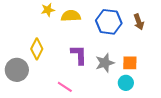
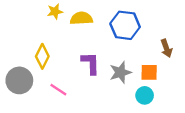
brown arrow: (139, 22) -> (166, 48), moved
pink line: (65, 87) -> (58, 90), moved

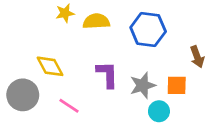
yellow diamond: (42, 56) -> (50, 66), turned -55
cyan circle: (145, 95) -> (159, 111), moved

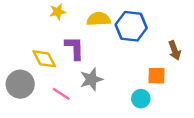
yellow semicircle: (96, 21) -> (99, 19), moved
purple L-shape: (107, 74) -> (74, 48), moved
gray star: (143, 85) -> (91, 79), moved

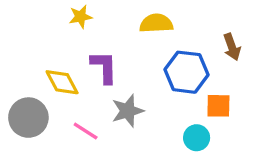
yellow semicircle: (99, 19) -> (156, 23), moved
blue hexagon: (131, 26) -> (186, 72), moved
brown arrow: (175, 50) -> (232, 47), moved

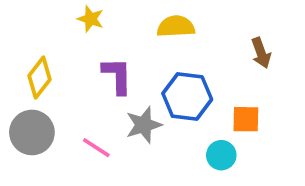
yellow star: (81, 17) -> (91, 19), turned 30
blue hexagon: (186, 72) -> (187, 96), moved
yellow diamond: (62, 82) -> (39, 78), moved, turned 66

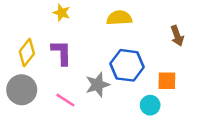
purple L-shape: (117, 76) -> (62, 53), moved

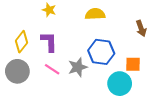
pink line: (65, 100) -> (52, 69), moved
cyan circle: (150, 105) -> (120, 84), size x1.5

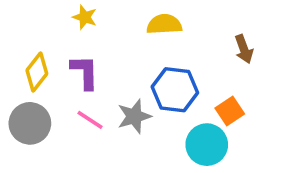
orange square: (133, 64) -> (230, 111), turned -35

